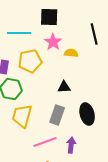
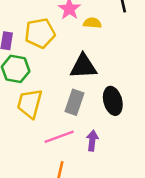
black triangle: (64, 87) -> (83, 66), size x1.6

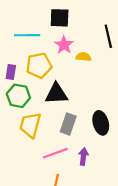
black triangle: (83, 66) -> (56, 94), moved

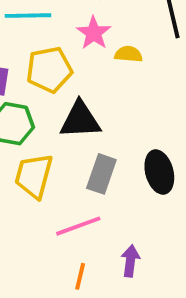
purple arrow: (83, 156) -> (130, 261), moved

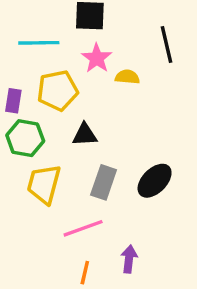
black triangle: (80, 120) -> (85, 135), size x0.7
black ellipse: (159, 172) -> (155, 181), turned 60

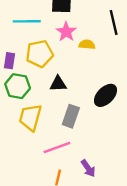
black ellipse: (155, 181) -> (105, 95), moved
purple arrow: (129, 259) -> (88, 168), turned 138

